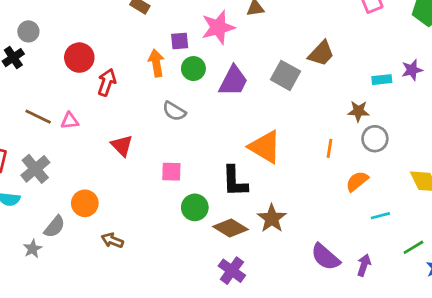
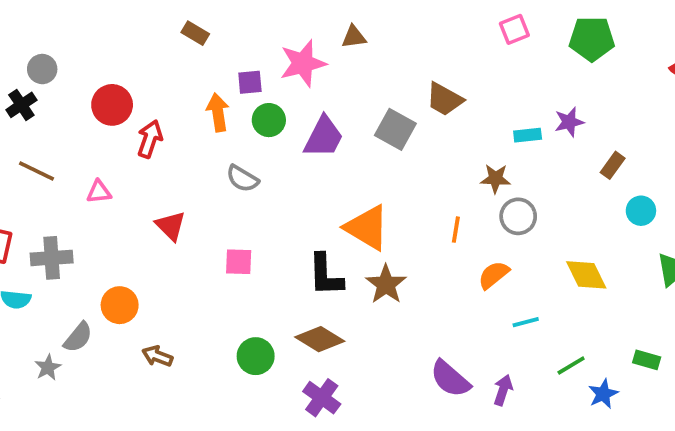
brown trapezoid: (321, 53) -> (445, 99), turned 76
brown line: (38, 117) -> (37, 171), moved
gray cross: (35, 169) -> (52, 258), turned 36
green circle: (195, 207) -> (256, 356), moved
brown star: (272, 218) -> (386, 284), moved

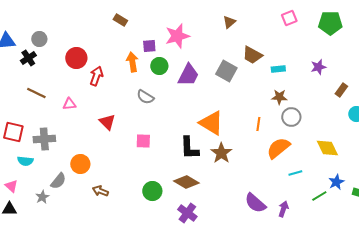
brown triangle: (354, 37) -> (229, 22), moved, turned -32
cyan rectangle: (528, 135) -> (278, 69), moved
orange semicircle: (494, 275) -> (278, 148), size x1.4
blue star: (603, 394) -> (336, 182), moved

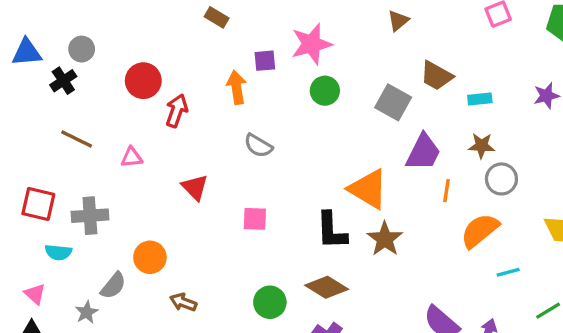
green circle: (159, 66) -> (325, 91), moved
purple trapezoid: (188, 75) -> (423, 152), moved

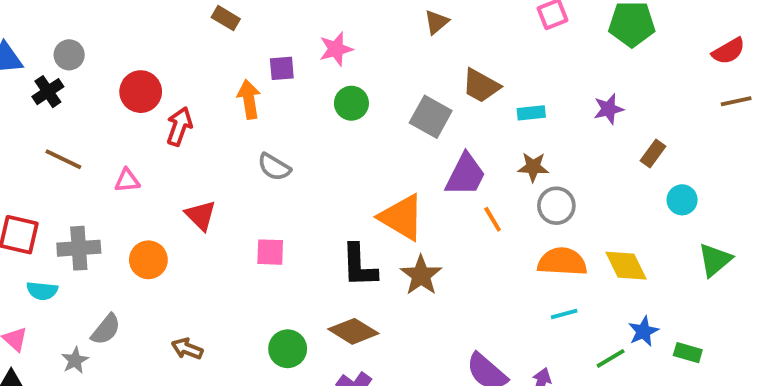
pink star: (312, 44) -> (336, 49), size x0.7
orange line: (446, 191) -> (493, 219), turned -40
orange semicircle: (480, 231) -> (562, 262), moved, turned 42
orange circle: (150, 257) -> (148, 260), moved

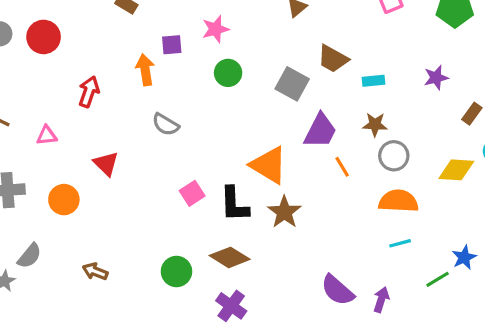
red circle: (141, 92) -> (44, 37), moved
pink square: (270, 252) -> (192, 193), moved, turned -35
yellow diamond: (626, 266) -> (456, 170), moved, turned -60

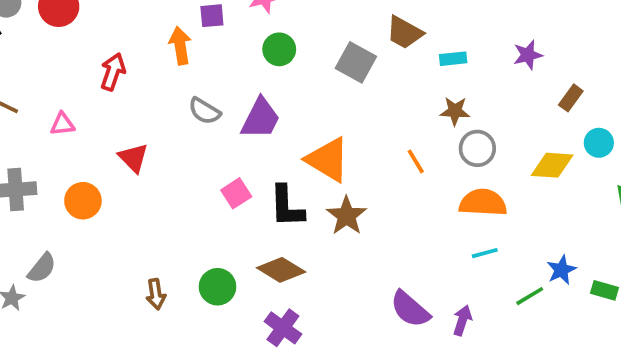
purple trapezoid: (320, 131) -> (261, 118), moved
brown arrow: (95, 271) -> (156, 294), moved, turned -120

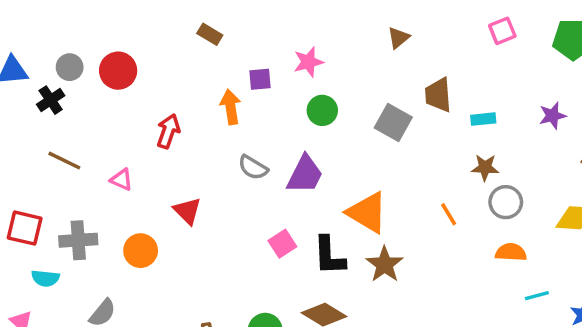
brown trapezoid: (404, 33) -> (438, 95), turned 57
pink triangle: (62, 124) -> (122, 180), turned 30
orange semicircle: (483, 203) -> (511, 252), size x0.7
cyan line: (485, 253) -> (537, 296), moved

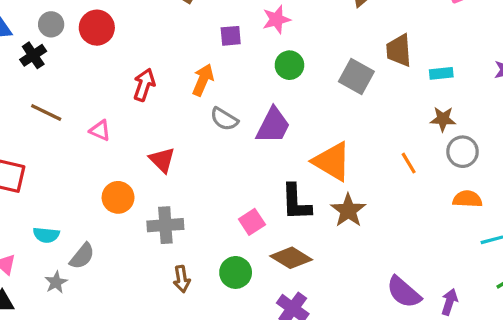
orange arrow: (231, 107) -> (203, 80), moved, turned 32
gray cross: (78, 240) -> (165, 225), moved
pink square: (282, 244) -> (252, 222), moved
cyan semicircle: (45, 278) -> (46, 235), moved

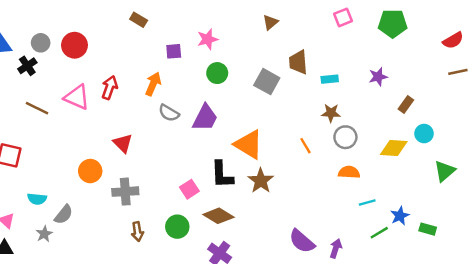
pink triangle: (100, 130) -> (77, 97), moved, size x1.6

